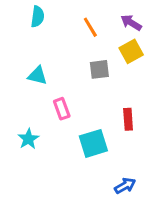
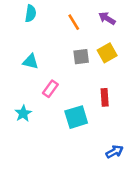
yellow square: (131, 51) -> (107, 53), moved
pink rectangle: (62, 109) -> (50, 89), turned 56
blue arrow: (125, 186) -> (114, 152), moved

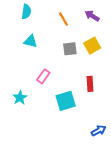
cyan triangle: (31, 62) -> (31, 41), moved

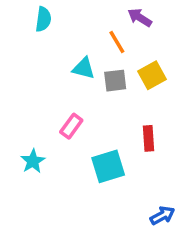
purple arrow: (92, 16) -> (140, 18), moved
orange line: (63, 19) -> (117, 42), moved
cyan triangle: (31, 41) -> (84, 68), moved

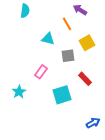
gray square: (115, 81) -> (68, 56), moved
red rectangle: (148, 138) -> (85, 79), turned -40

